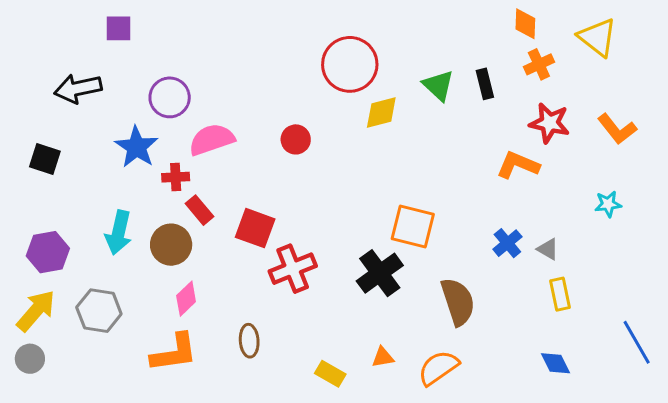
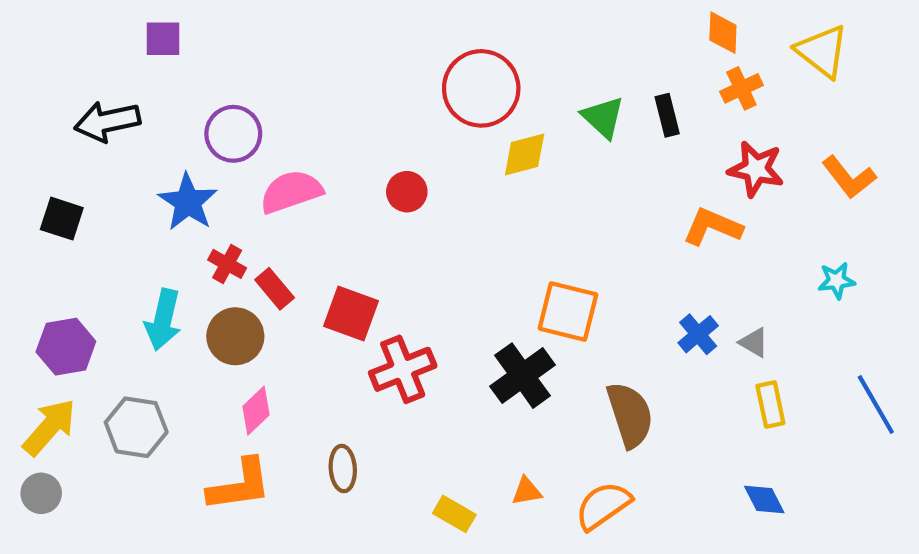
red cross: (176, 177) -> (227, 264), moved, turned 32
blue line: (637, 342) -> (876, 404), moved

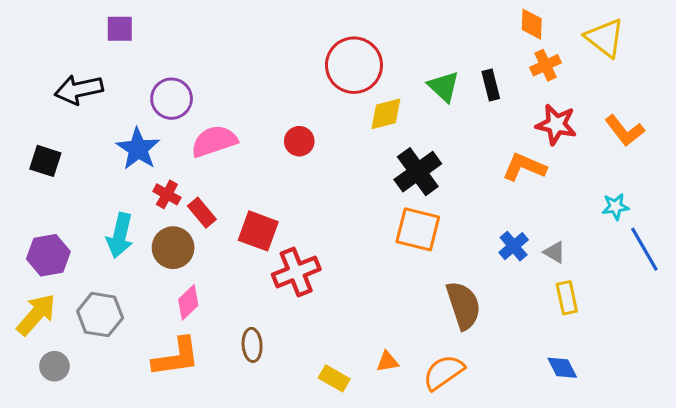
black cross: (523, 376) -> (418, 172), moved
blue line: (876, 404) -> (644, 249), moved
gray circle: (41, 493) -> (54, 366), moved

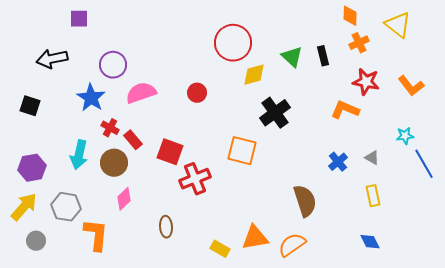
orange square: (418, 229) -> (242, 151), moved
gray triangle: (555, 252) -> (372, 158), moved
orange L-shape: (176, 357) -> (96, 235), moved, turned -76
orange triangle: (387, 362) -> (255, 238), size x1.8

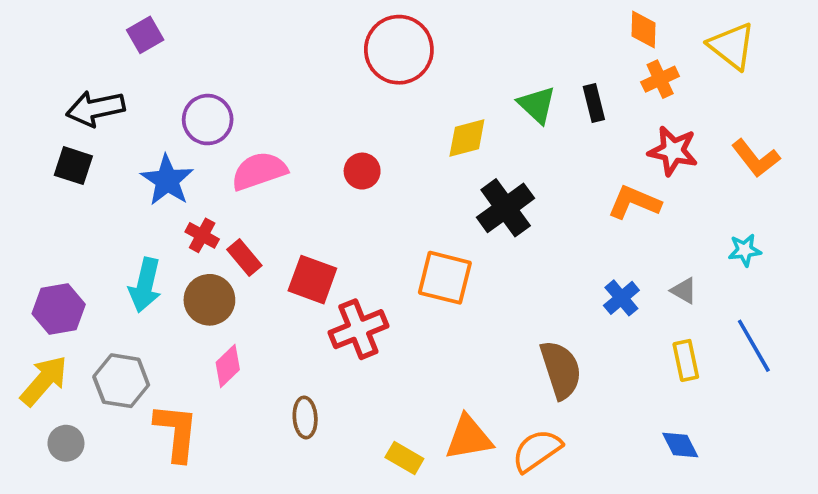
purple square: (79, 19) -> (145, 35), turned -30
red circle: (233, 43) -> (399, 50), moved
black square: (30, 106) -> (73, 166), moved
blue line: (424, 164) -> (754, 346), moved

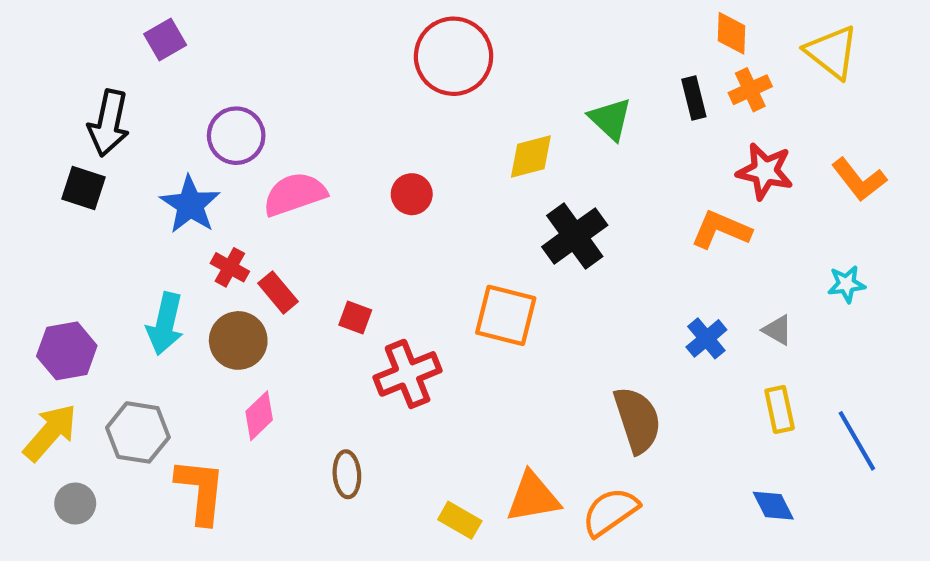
black rectangle: (594, 103) -> (694, 98), moved
black arrow: (95, 109) -> (109, 123), turned -66
red square: (312, 280) -> (355, 317), size x0.6
blue line: (754, 346) -> (857, 441), moved

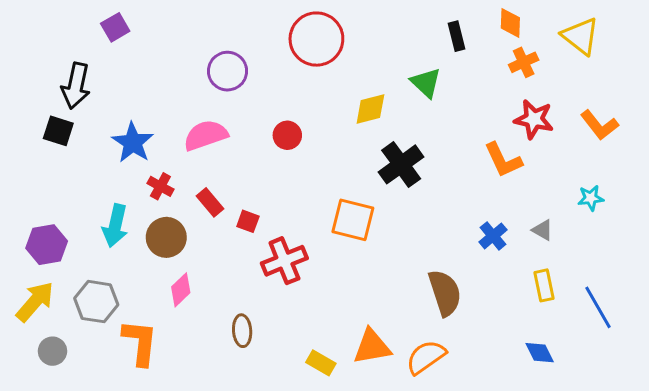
black rectangle: (694, 98) -> (456, 36), moved
purple circle: (236, 136) -> (228, 71), moved
orange L-shape: (721, 230) -> (503, 160), turned -138
red rectangle: (278, 292) -> (210, 202), moved

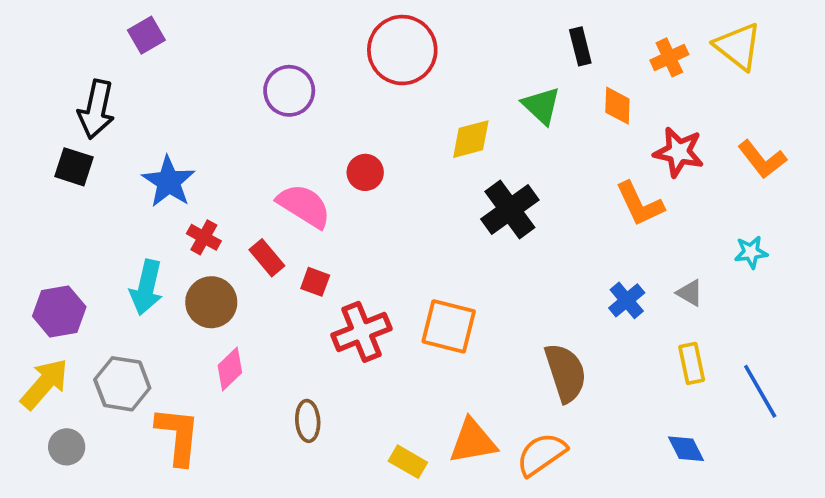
orange diamond: (510, 23) -> (617, 106), moved
orange cross: (524, 62) -> (669, 57), moved
pink semicircle: (206, 135) -> (304, 206), moved, turned 51
orange square: (353, 220) -> (449, 326), moved

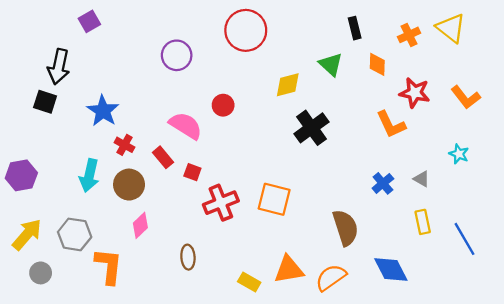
cyan star: (751, 252) -> (459, 154), turned 30
purple hexagon: (59, 311) -> (21, 175), moved
blue diamond: (686, 449) -> (391, 270), moved, size x1.5

